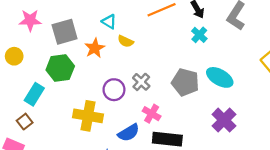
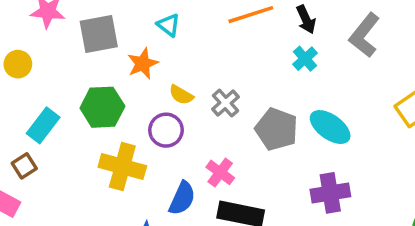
yellow semicircle: (126, 41) -> (181, 95), moved
green hexagon: (60, 68) -> (102, 107), moved
gray cross: (141, 82) -> (225, 103), moved
purple cross: (224, 120) -> (330, 193), turned 30
blue semicircle: (129, 133) -> (182, 198), turned -40

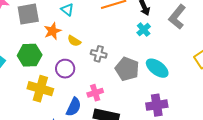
yellow semicircle: (181, 95) -> (74, 41), moved
gray cross: (225, 103) -> (99, 54), turned -35
pink cross: (220, 172) -> (95, 93), turned 35

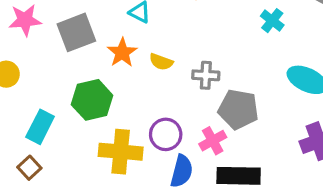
purple circle: (65, 69) -> (166, 134), moved
gray pentagon: (127, 69) -> (238, 109), moved

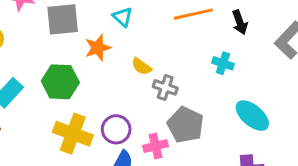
cyan cross: (272, 21) -> (223, 63), moved, turned -35
yellow semicircle: (161, 62) -> (142, 66), moved

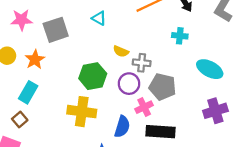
orange star: (98, 48) -> (35, 60), moved
green hexagon: (60, 82) -> (93, 76), moved
purple circle: (116, 129) -> (129, 84), moved

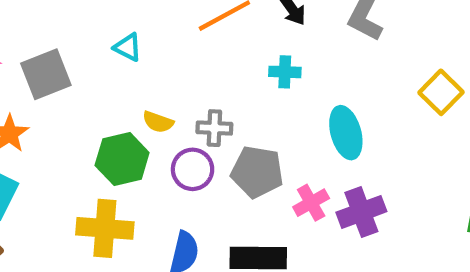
yellow semicircle: (121, 51) -> (158, 122), moved
cyan ellipse: (210, 69) -> (346, 133), turned 50
pink cross: (144, 107) -> (311, 203), moved

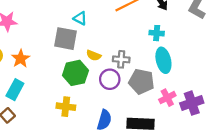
gray square: (46, 74) -> (66, 39), moved, turned 30
cyan ellipse: (346, 133) -> (163, 60), moved
yellow cross: (105, 228) -> (66, 107), size x0.7

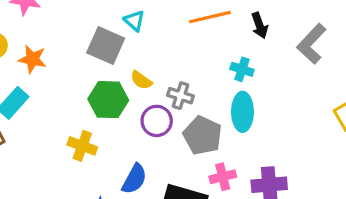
orange star: (21, 59) -> (32, 59), turned 30
pink cross: (167, 98) -> (223, 177), moved

